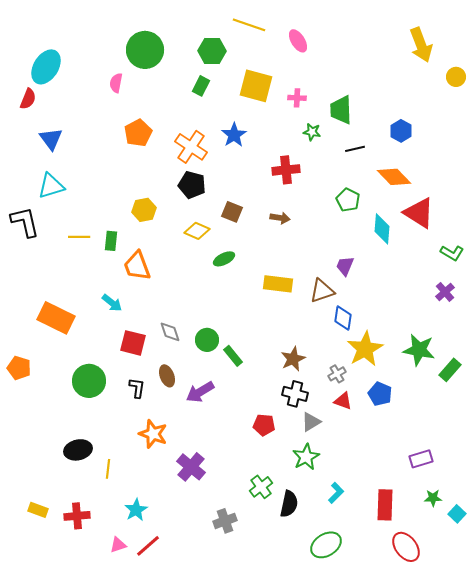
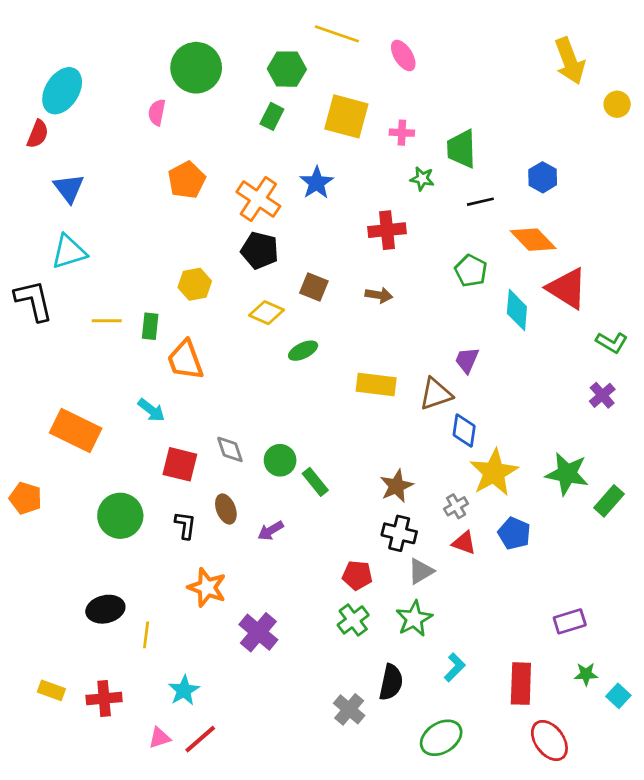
purple arrow: (200, 392) -> (271, 531), size x0.7
green cross: (261, 487) -> (353, 620), moved
gray cross: (225, 521) -> (349, 709), moved, turned -30

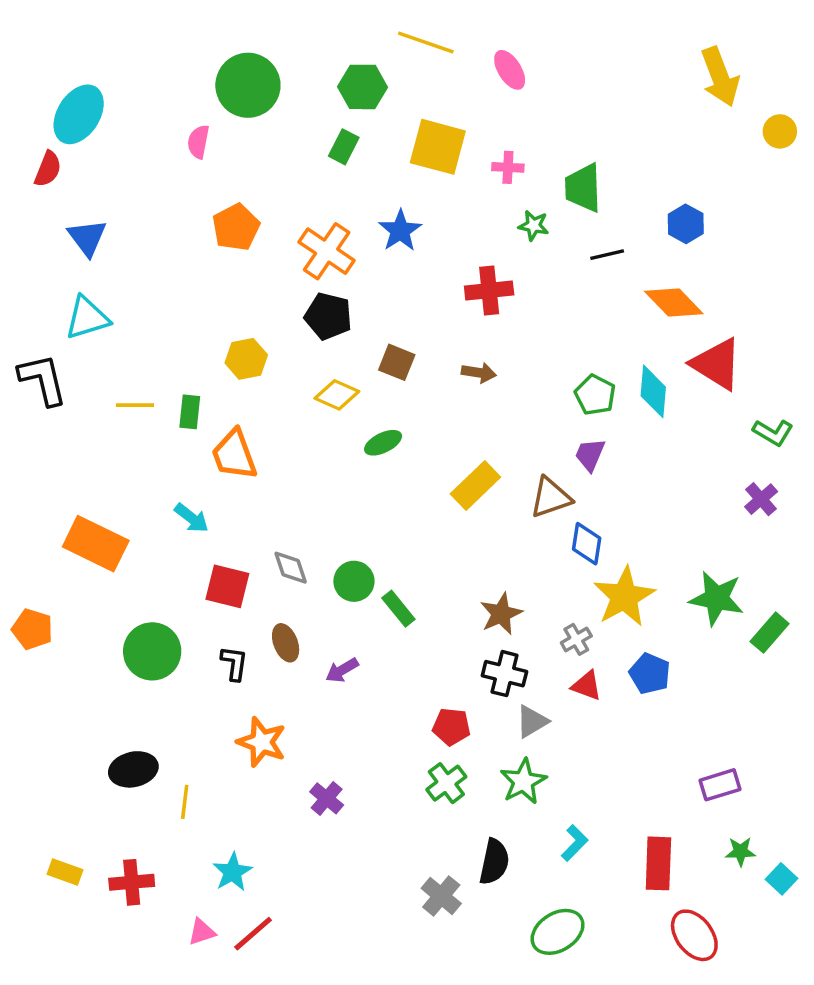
green pentagon: (471, 271) -> (595, 395), moved
yellow rectangle: (376, 384) -> (475, 485), turned -51
purple cross: (258, 632) -> (327, 798), size x0.7

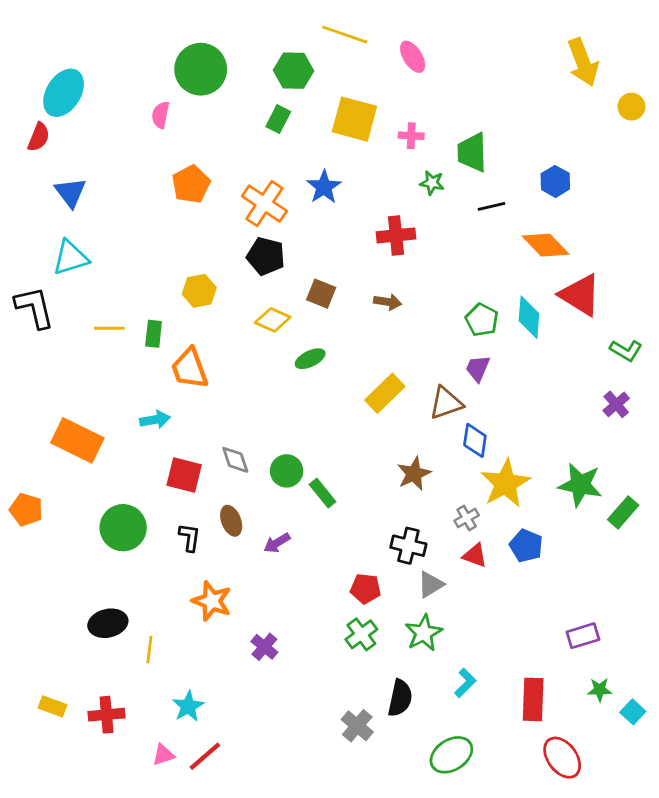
cyan arrow: (192, 518) -> (155, 420), turned -48
brown star: (501, 614) -> (414, 474), moved

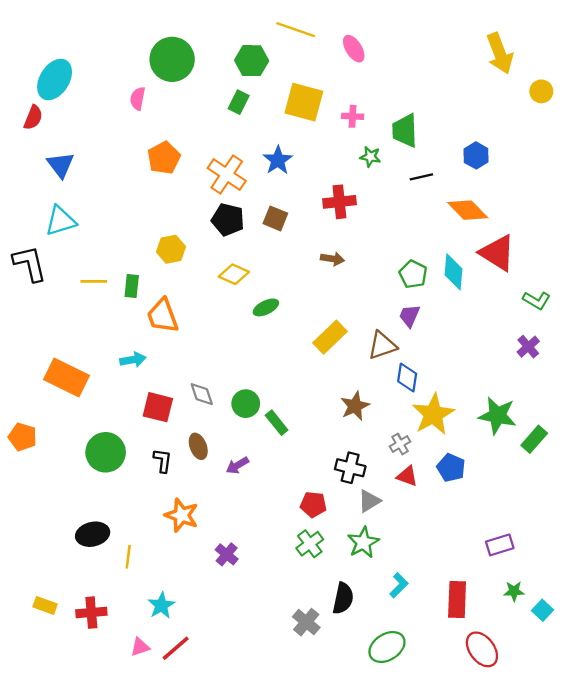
brown square: (321, 294) -> (275, 218), moved

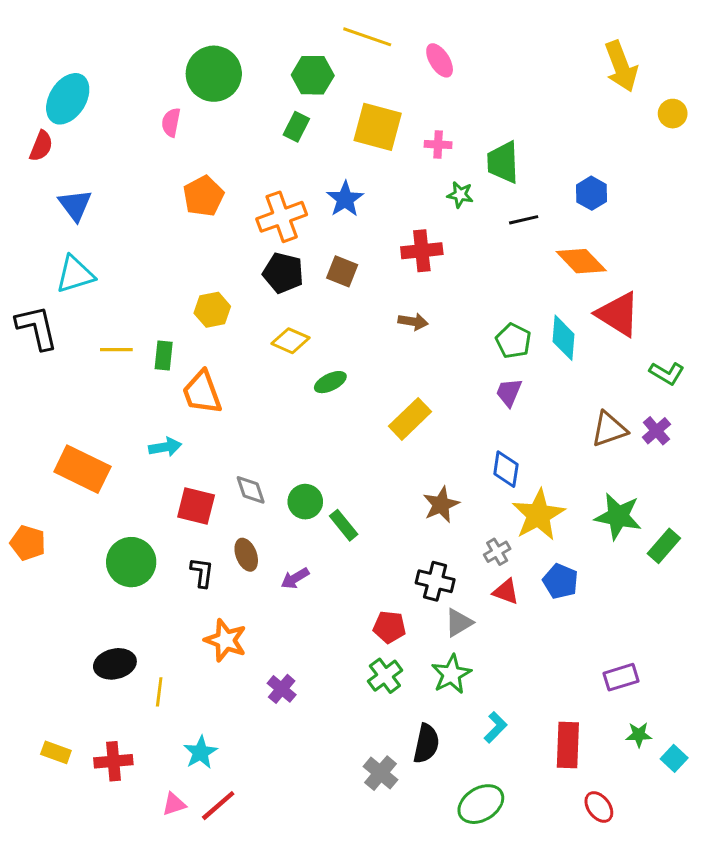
orange cross: (227, 174) -> (282, 217), turned 36
brown triangle: (382, 345) -> (609, 429), moved
red ellipse: (482, 649) -> (599, 807), size x0.7

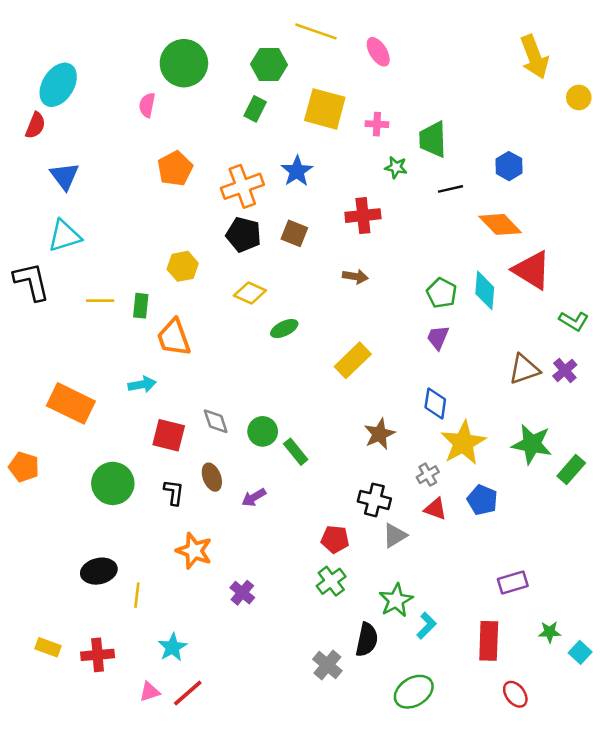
green star: (451, 674) -> (396, 600), moved
purple rectangle: (621, 677) -> (513, 582), moved

